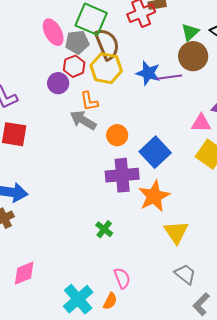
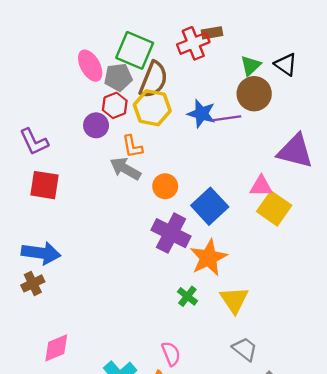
brown semicircle: (107, 44) -> (153, 80), turned 44
pink triangle: (201, 123) -> (261, 186), moved
purple cross: (122, 175) -> (171, 233), turned 32
green cross: (104, 229) -> (187, 296), moved

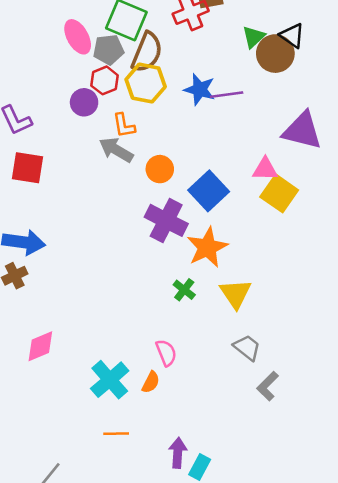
brown circle: (254, 94) -> (275, 54), moved

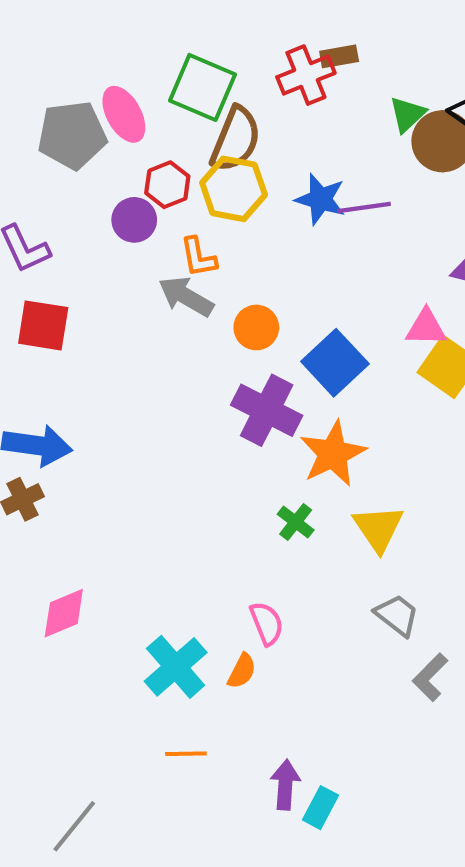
gray pentagon: (108, 50) -> (72, 135), moved, size x1.4

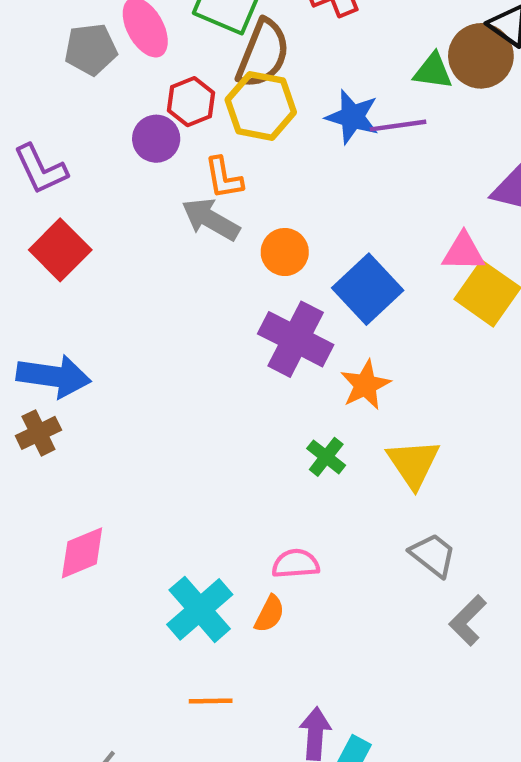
green triangle: (407, 114) -> (433, 71), moved, turned 51
gray pentagon: (72, 135) -> (91, 49), size x0.7
red square: (43, 325) -> (60, 250), turned 36
orange star: (333, 454) -> (365, 385), size x0.7
pink semicircle: (267, 623) -> (296, 564), turned -72

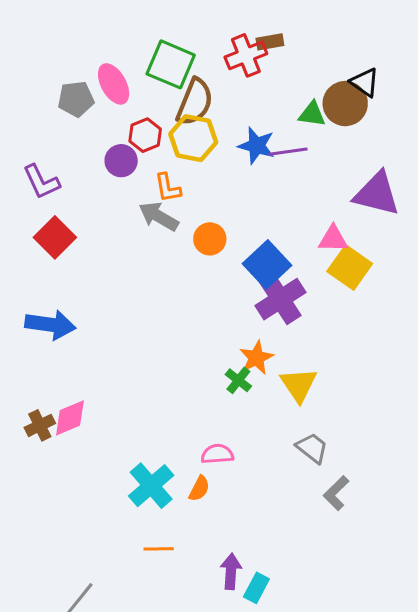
purple cross: (296, 339) -> (280, 299), moved, turned 30
orange star: (365, 385) -> (256, 358), moved
brown cross: (38, 433) -> (40, 425), moved
pink diamond: (82, 553) -> (70, 418), moved

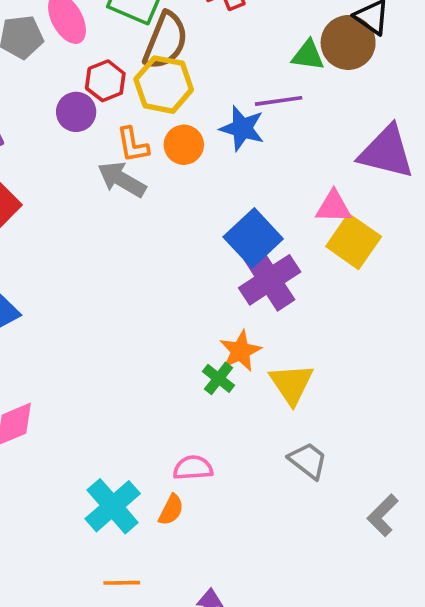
blue star: (256, 146) -> (242, 128), moved
orange circle: (210, 239) -> (184, 145), moved
gray L-shape: (336, 493) -> (383, 515), moved

